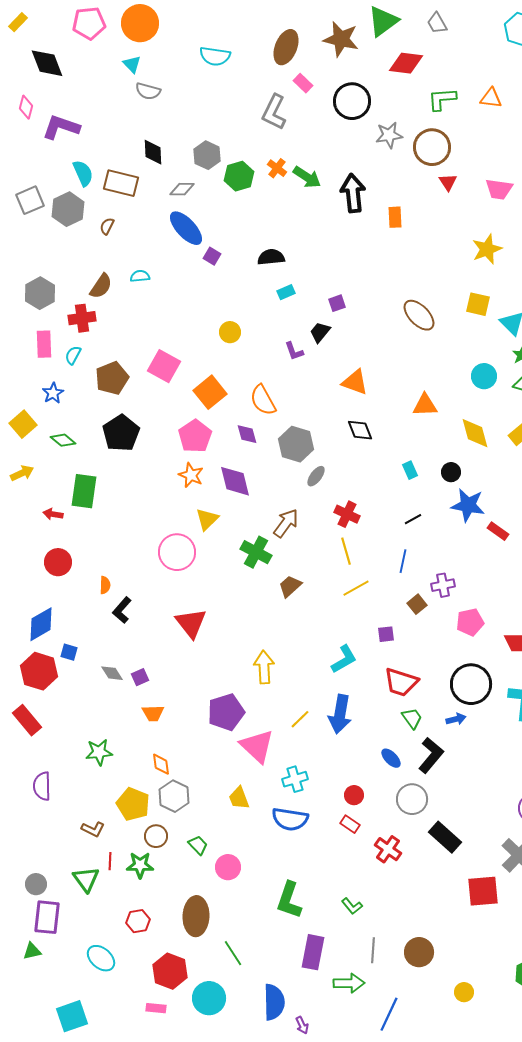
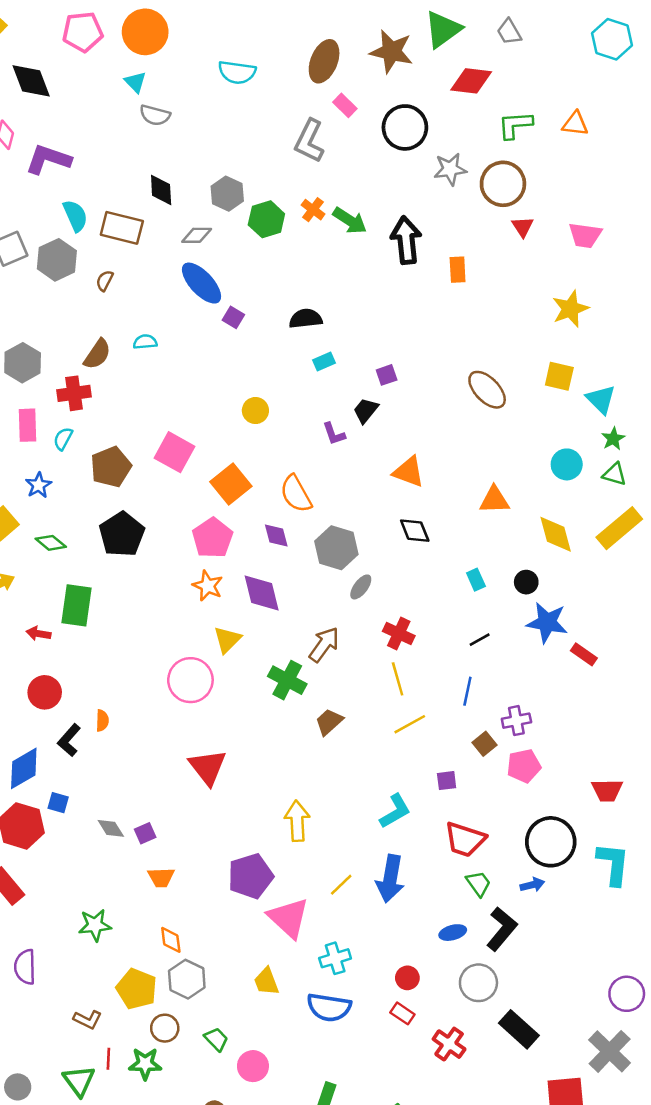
black L-shape: (122, 610) -> (69, 740), moved
pink pentagon: (470, 622) -> (524, 766), moved
blue ellipse: (391, 758) -> (453, 933), turned -60

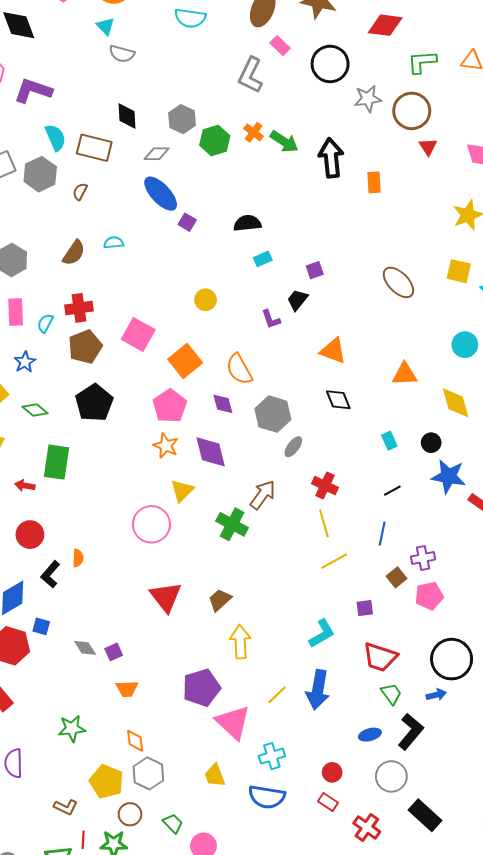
red cross: (74, 393) -> (79, 308), moved
brown trapezoid: (329, 722) -> (220, 600), moved

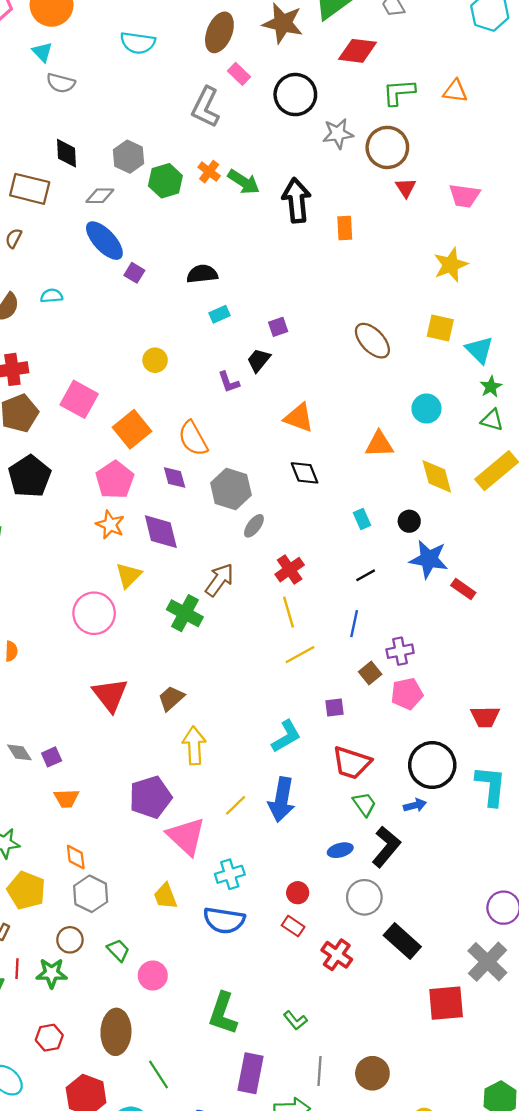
cyan circle: (465, 345) -> (426, 409), moved
red cross: (325, 486) -> (290, 570), turned 30
yellow pentagon: (107, 782) -> (26, 890), moved

